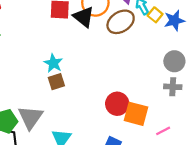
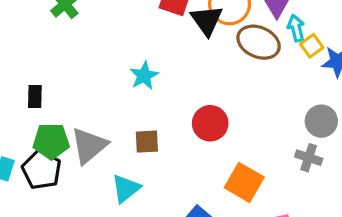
brown ellipse: (121, 22) -> (259, 42), turned 40
brown square: (56, 82) -> (147, 142), moved
red circle: (117, 104) -> (210, 123), moved

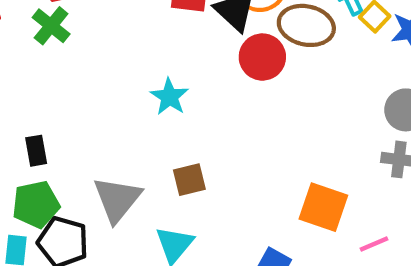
red circle: (210, 123) -> (262, 57), moved
green pentagon: (51, 141) -> (36, 204), moved

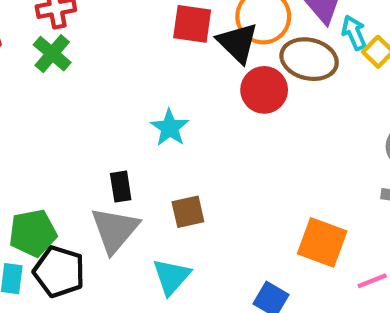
black rectangle: (36, 151) -> (121, 187), moved

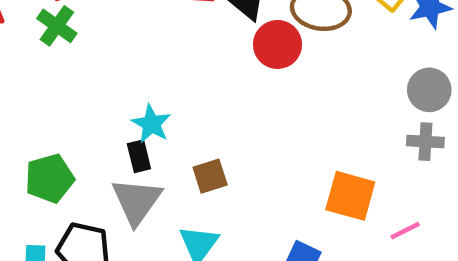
cyan star: (170, 128) -> (151, 124), moved
green pentagon: (33, 233) -> (50, 178), moved

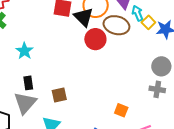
cyan star: (151, 124) -> (24, 51), moved
orange square: (350, 196) -> (121, 110), size x0.6

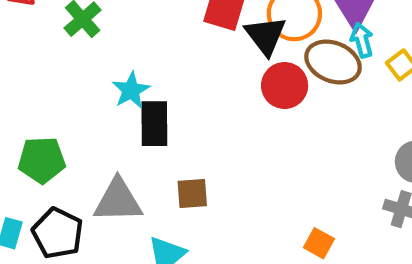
cyan arrow: (138, 13) -> (362, 40), moved
black rectangle: (28, 83) -> (154, 124), moved, size x1.5
gray triangle: (25, 103) -> (118, 201), turned 40

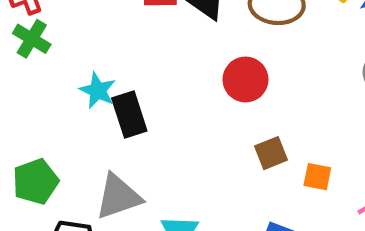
red circle: (285, 86) -> (245, 79), moved
brown square: (192, 193) -> (271, 153), moved

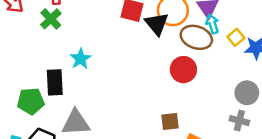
red circle: (245, 79) -> (183, 70), moved
black rectangle: (129, 115) -> (55, 82), moved

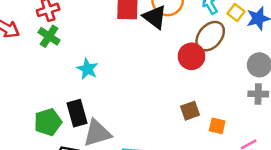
brown ellipse: (196, 37) -> (210, 36), moved, turned -56
black rectangle: (55, 82) -> (77, 113), moved

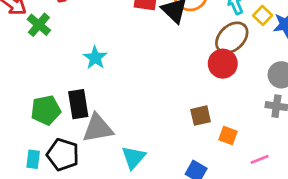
green cross: (49, 36) -> (39, 25), moved
red circle: (191, 56) -> (223, 64), moved

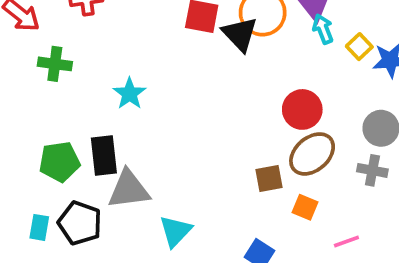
green cross: (39, 25) -> (55, 64), moved, turned -35
brown ellipse: (232, 38) -> (312, 154), moved

